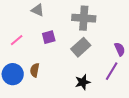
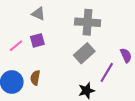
purple square: (49, 37) -> (37, 40), moved
purple line: (112, 71) -> (107, 72), moved

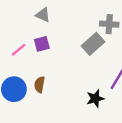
gray cross: (88, 22) -> (109, 24), moved, size x0.7
gray rectangle: (84, 53) -> (93, 44), moved

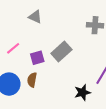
purple square: (42, 44) -> (37, 58), moved
gray rectangle: (93, 44) -> (61, 51), moved

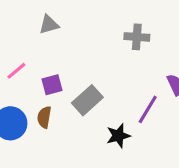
gray triangle: (35, 17) -> (49, 25), turned -40
gray rectangle: (61, 51) -> (87, 100), moved

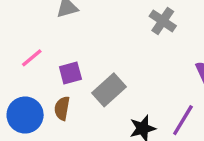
gray cross: (137, 37) -> (163, 21), turned 30
purple line: (148, 109) -> (183, 120), moved

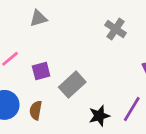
brown semicircle: (62, 108) -> (36, 110), moved

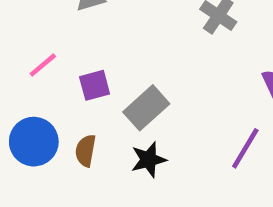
black star: (99, 116) -> (149, 160), moved

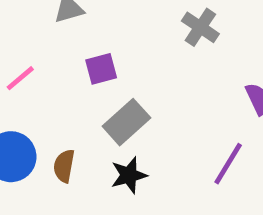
purple square: (95, 85) -> (101, 69), moved

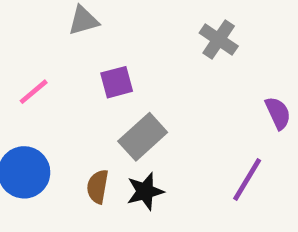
brown semicircle: (64, 166) -> (98, 187), moved

